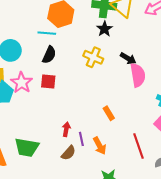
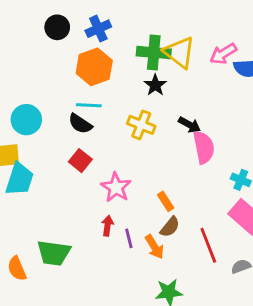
cyan line: (47, 33) -> (89, 105), moved
black semicircle: (49, 55) -> (80, 124), turned 102
red square: (48, 81) -> (80, 161), turned 35
pink star: (22, 83) -> (116, 187), moved
brown semicircle: (69, 153) -> (170, 227), moved

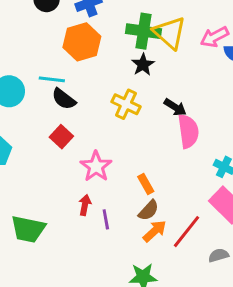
cyan line: (89, 105) -> (52, 79), moved
red line: (208, 245) -> (187, 232), turned 56
orange arrow: (154, 247) -> (155, 231), moved, turned -105

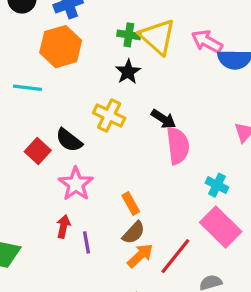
green cross: (144, 31) -> (129, 35), size x0.6
pink arrow: (214, 37) -> (207, 42), turned 56
black semicircle: (64, 99) -> (69, 140), moved

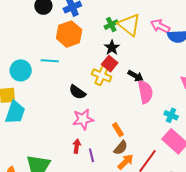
green cross: (129, 35) -> (111, 25), turned -32
red square: (38, 151) -> (110, 64), moved
pink star: (76, 184) -> (83, 119), turned 30

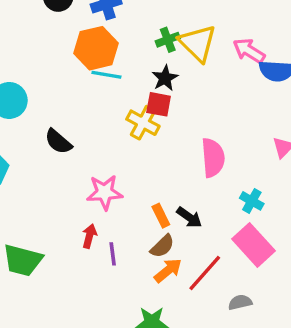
cyan line: (50, 61) -> (106, 75), moved
red square: (110, 64) -> (159, 104), turned -35
black arrow: (136, 76) -> (189, 217), moved
black semicircle: (77, 92) -> (58, 142), moved

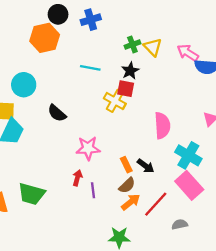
yellow triangle: (198, 43) -> (153, 47), size x0.7
orange hexagon: (96, 48) -> (45, 38), moved
cyan cross: (252, 201) -> (188, 155), size x1.6

